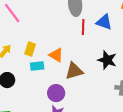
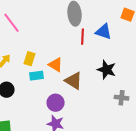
brown triangle: (74, 71) -> (74, 81), turned 48

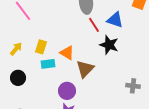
red line: (83, 37) -> (94, 25), turned -35
black star: (107, 70) -> (109, 45), moved
brown triangle: (74, 81) -> (85, 69), turned 42

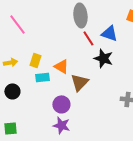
yellow arrow: (16, 49) -> (10, 62), turned 40

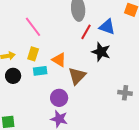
pink line: (17, 24) -> (33, 27), moved
red line: (88, 38) -> (86, 32), turned 63
black circle: (12, 91) -> (13, 76), moved

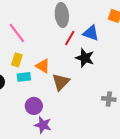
purple circle: (59, 98) -> (34, 106), moved

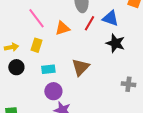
black star: (85, 58) -> (115, 43), moved
orange triangle: (43, 66) -> (62, 28), moved, turned -49
cyan rectangle: (24, 77) -> (48, 69), moved

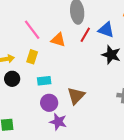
orange triangle: (62, 28) -> (58, 40), turned 35
brown triangle: (80, 67) -> (76, 96), moved

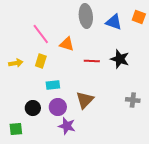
blue triangle: (106, 30) -> (114, 22), moved
red line: (85, 35) -> (92, 61), moved, turned 63
black circle: (12, 79) -> (33, 108), moved

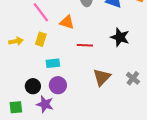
red line: (92, 61) -> (85, 45), moved
brown triangle: (85, 100) -> (102, 77), moved
gray cross: (133, 100) -> (133, 78), turned 32
purple star: (67, 126) -> (45, 104), moved

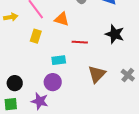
yellow arrow: (16, 41) -> (11, 17), moved
cyan rectangle: (53, 63) -> (59, 60), moved
black circle: (33, 86) -> (15, 83), moved

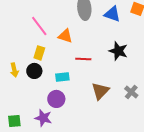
yellow arrow: (11, 17) -> (14, 70), moved, turned 88
black circle: (15, 83) -> (34, 71), moved

